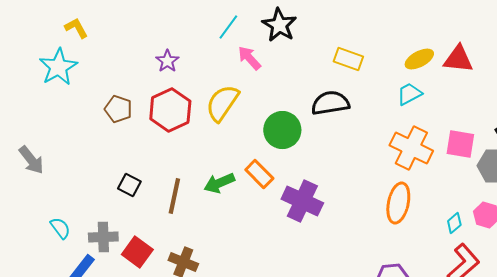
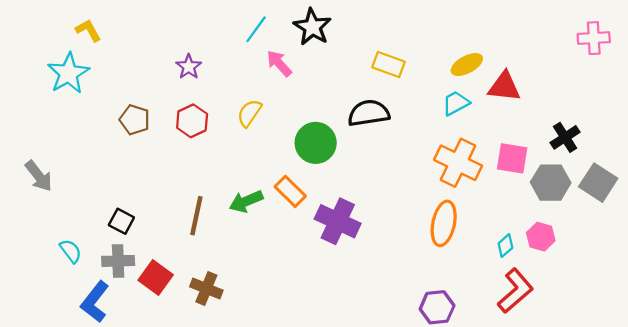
red triangle: (458, 59) -> (504, 87), moved
yellow semicircle: (222, 103) -> (249, 113), size x0.7
red hexagon: (170, 110) -> (192, 121), size x0.7
black square: (129, 185) -> (121, 221), moved

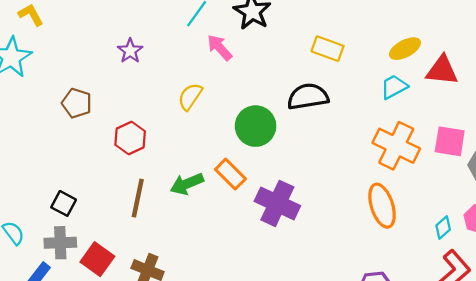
red hexagon: (192, 121) -> (130, 138), moved
orange ellipse: (444, 223) -> (382, 206), turned -30

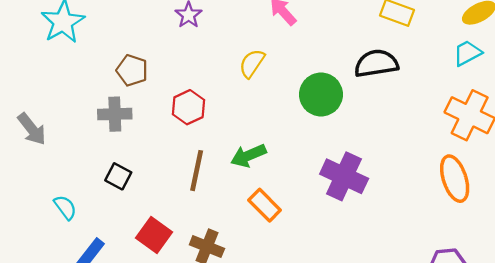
orange rectangle: (230, 174) -> (265, 205), moved
gray cross: (60, 243) -> (115, 114), moved

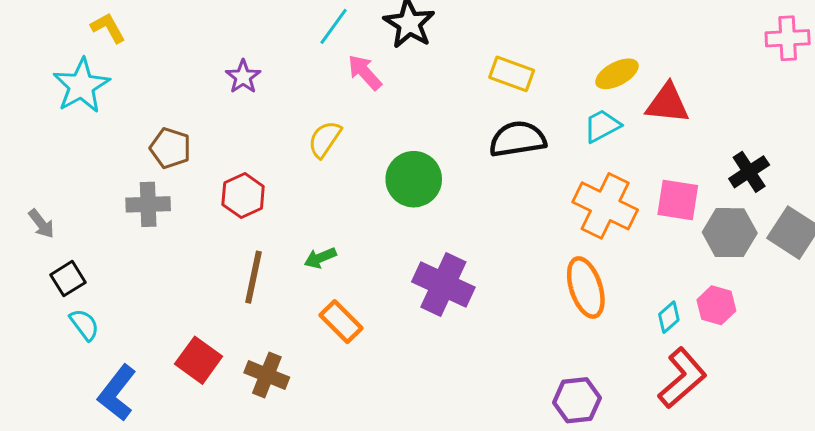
black semicircle: (376, 63) -> (518, 139), moved
gray arrow: (32, 129) -> (41, 224), size x0.7
green arrow: (248, 156) -> (320, 258), size x0.7
black square: (118, 176) -> (68, 279), moved, turned 30

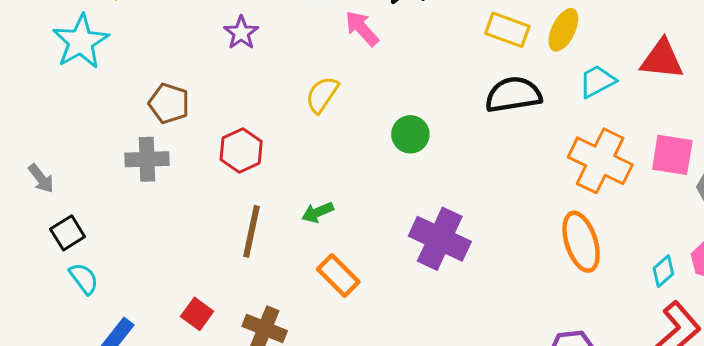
yellow ellipse: (617, 74) -> (563, 30), moved, turned -36
green circle: (414, 179) -> (410, 134), size x0.7
red square: (199, 360) -> (197, 314), size x0.7

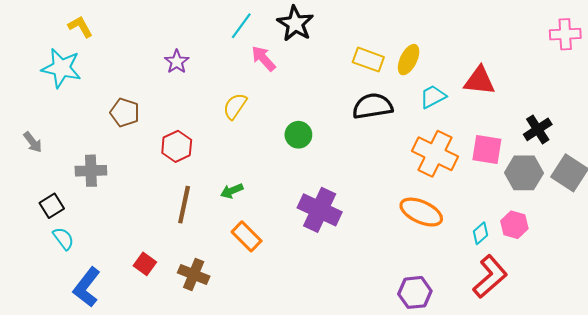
cyan star: (81, 42) -> (61, 68), turned -30
gray cross: (147, 159) -> (91, 171), moved
gray arrow: (41, 178) -> (33, 142), moved
orange ellipse: (581, 242) -> (421, 212), turned -48

